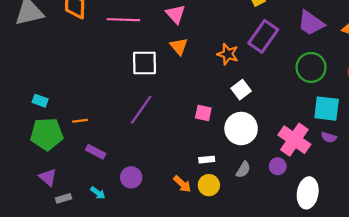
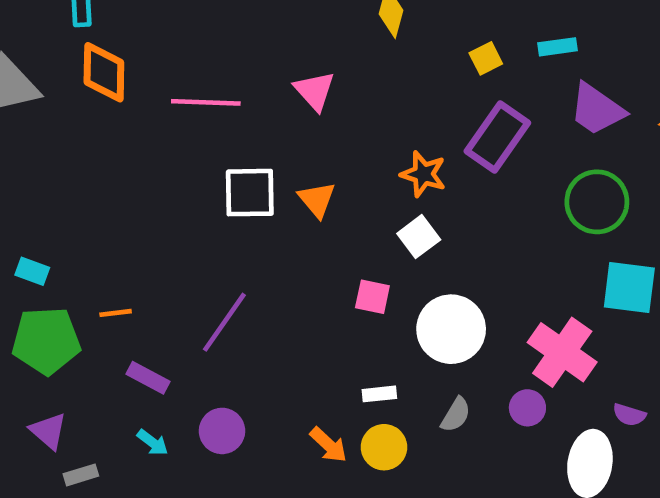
orange triangle: (179, 46) -> (317, 200), moved
white square: (241, 90) -> (419, 237), moved
purple line: (141, 110) -> (224, 322), moved
purple semicircle: (329, 137) -> (629, 415), moved
cyan arrow: (98, 193) -> (153, 443), moved

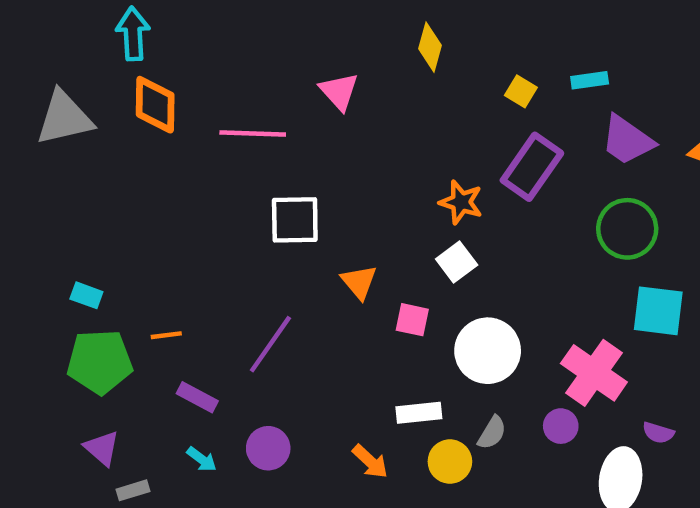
yellow square: (486, 58) -> (521, 91), turned -32
pink triangle: (315, 91) -> (339, 91), moved
orange triangle: (317, 200) -> (359, 282), moved
white rectangle: (379, 394) -> (419, 413), size x1.4
yellow circle: (384, 447) -> (450, 462), moved

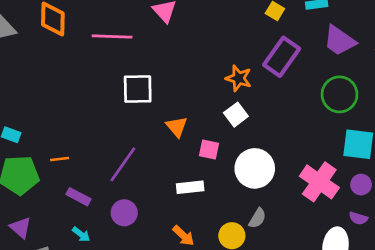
white rectangle: (419, 413) -> (190, 187), moved
purple circle: (561, 426) -> (361, 185), moved
purple circle: (268, 448) -> (124, 213), moved

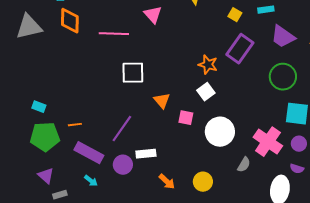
white rectangle: (190, 187) -> (146, 154), moved
purple rectangle: (78, 197) -> (89, 153), size x1.6
gray semicircle: (257, 218) -> (244, 165), moved

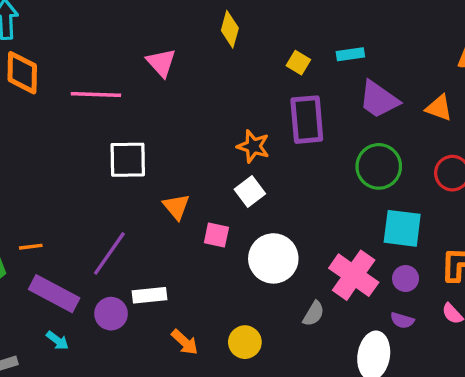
purple rectangle: (240, 49) -> (307, 120), turned -40

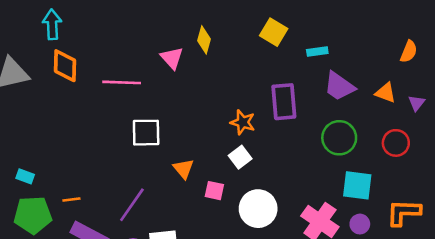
yellow diamond: (230, 29) -> (204, 40), moved
yellow square: (298, 63) -> (274, 32), moved, size x1.5

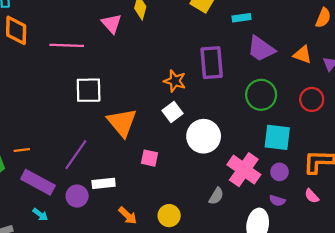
orange triangle: (183, 169) -> (122, 122), size x1.6
pink square: (214, 191) -> (150, 158), moved
white circle: (258, 209) -> (204, 136), moved

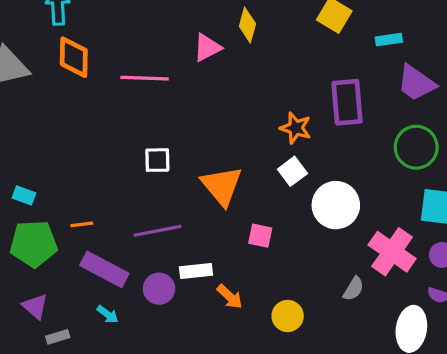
pink triangle: (112, 24) -> (207, 48), turned 45
white square: (89, 90) -> (157, 160), moved, size x0.7
purple line: (76, 155) -> (157, 231), turned 44
orange arrow: (128, 216) -> (230, 297), moved

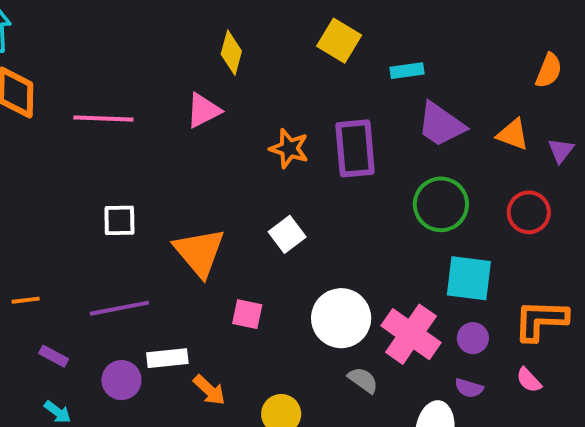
pink triangle: (207, 48) -> (203, 111), moved
orange star: (296, 128) -> (289, 148), moved
white circle: (336, 205) -> (341, 318), moved
purple rectangle: (104, 269) -> (54, 356), size x0.5
gray semicircle: (354, 289) -> (363, 380), turned -85

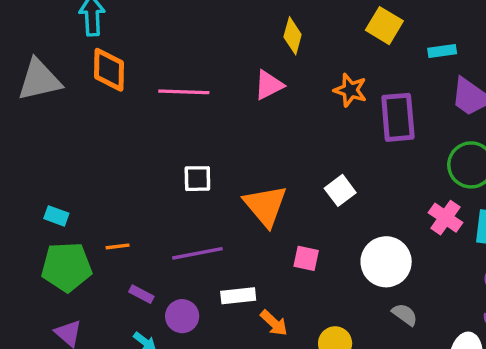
orange star: (289, 148) -> (350, 90), moved
pink cross: (411, 334) -> (446, 218), moved, size x0.7
purple circle: (121, 380) -> (182, 316), moved

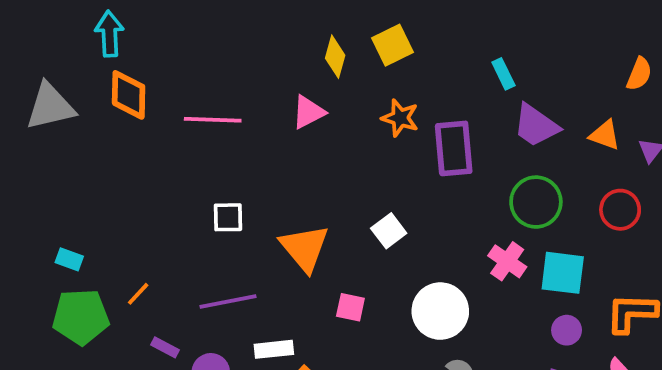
yellow square: (384, 26) -> (392, 45), moved, turned 33
cyan rectangle: (442, 51) -> (503, 74), turned 72
orange line: (118, 246) -> (138, 294), turned -40

